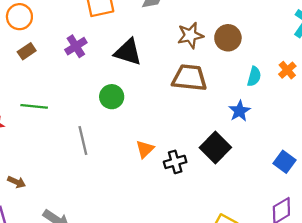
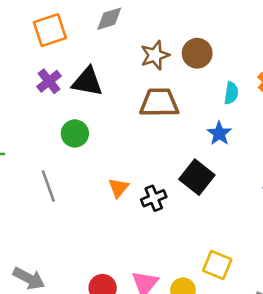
purple cross: (76, 46) -> (49, 81), moved

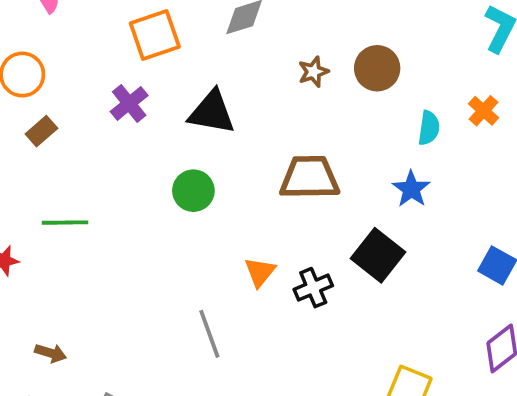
brown star: (155, 55) -> (313, 72), size x0.7
purple cross: (49, 81) -> (129, 103), moved
brown trapezoid: (159, 103) -> (310, 178), moved
gray line: (48, 186) -> (209, 334), moved

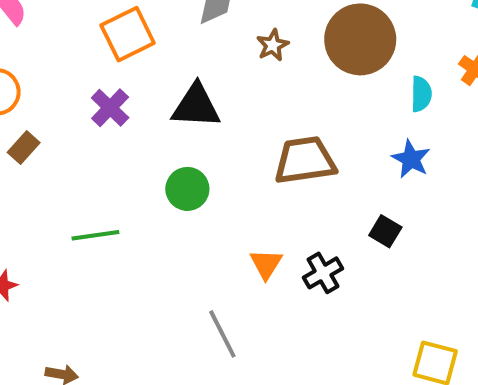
brown circle: (377, 68) -> (360, 39), size x1.5
brown star: (313, 72) -> (273, 45), moved
green line: (65, 223) -> (95, 235), moved
black square: (378, 255) -> (385, 231), size x0.6

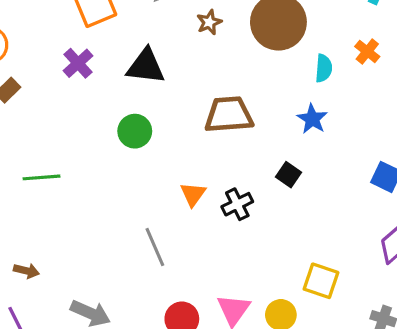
green line: (95, 235) -> (41, 177), moved

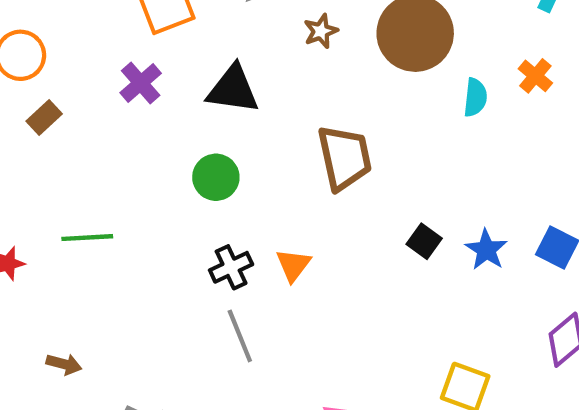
brown trapezoid: (229, 115) -> (345, 158), turned 81
blue star: (312, 119) -> (486, 250), moved
black cross: (237, 204) -> (231, 267), moved

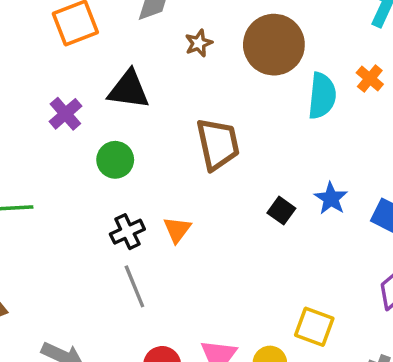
purple cross: (141, 83) -> (65, 114), moved
cyan semicircle: (475, 97) -> (322, 96), size x1.5
blue star: (486, 250) -> (331, 198), moved

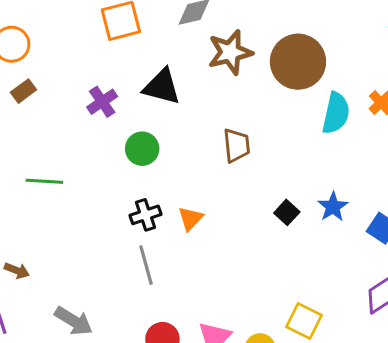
brown star: (199, 43) -> (230, 52), size x1.8
brown trapezoid: (218, 144) -> (237, 145), size x0.7

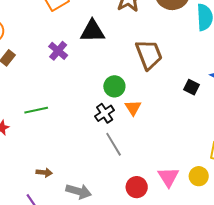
brown trapezoid: (237, 145) -> (149, 55), size x1.4
green circle: (142, 149) -> (114, 86), moved
brown arrow: (17, 271) -> (44, 173), moved

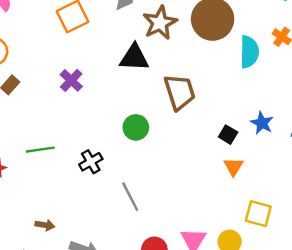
black triangle: (92, 31) -> (134, 58), moved
orange triangle: (133, 108) -> (233, 167), moved
black cross: (105, 113) -> (91, 162), moved

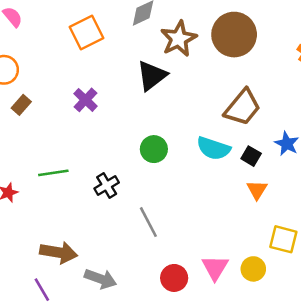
cyan semicircle: (249, 52) -> (214, 148), moved, turned 108
black triangle: (134, 58) -> (152, 76), turned -40
brown trapezoid: (180, 92) -> (243, 107), moved, turned 57
brown arrow: (45, 225) -> (59, 252), size x1.8

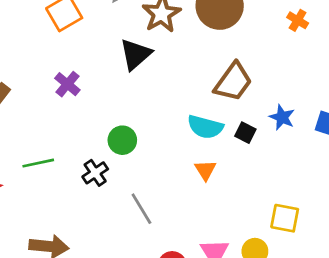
green circle: (154, 149) -> (122, 140), moved
orange triangle: (257, 190) -> (205, 170), moved

